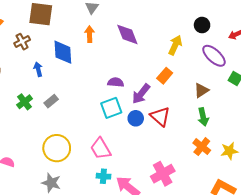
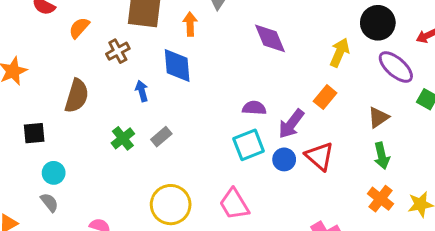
black circle: (202, 25) -> (378, 23), size x1.5
orange arrow: (90, 34) -> (190, 24), moved

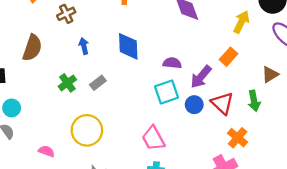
blue diamond: (177, 66) -> (128, 46), moved
green arrow: (382, 156) -> (254, 101), moved
orange cross: (381, 199) -> (238, 138), moved
yellow circle: (171, 205) -> (87, 130), moved

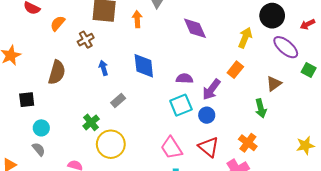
green cross: (67, 83) -> (91, 122), moved
red triangle: (222, 103) -> (209, 147), moved

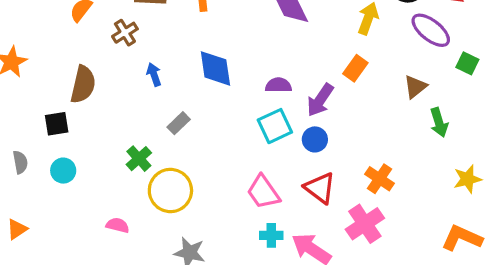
black square: (27, 100) -> (57, 124), moved
green arrow: (261, 108) -> (439, 122), moved
gray semicircle: (39, 149) -> (20, 162), moved, turned 32

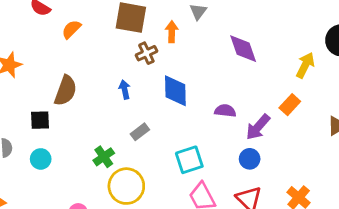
brown cross: (125, 33) -> (146, 53), moved
cyan square: (275, 126) -> (189, 160), moved

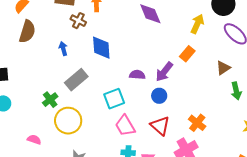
brown cross: (146, 53) -> (78, 21), turned -35
brown semicircle: (66, 91) -> (27, 32), moved
purple semicircle: (225, 111) -> (137, 75), moved
gray rectangle: (140, 132) -> (76, 80), size x1.6

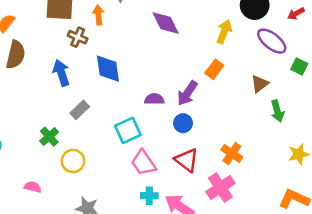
blue arrow: (63, 49) -> (61, 73), size x1.5
gray rectangle: (76, 80) -> (80, 110), size x0.7
yellow circle: (68, 121) -> (73, 161), size x0.7

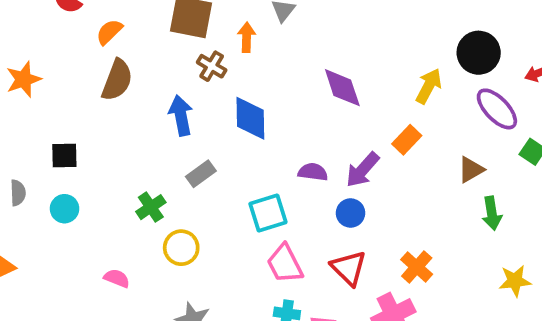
purple diamond: (166, 23) -> (342, 88), moved

